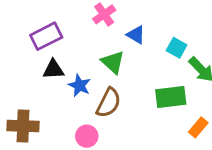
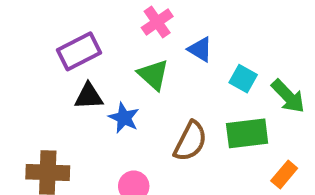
cyan square: (177, 48) -> (243, 79), moved
green triangle: (113, 62) -> (153, 75), moved
brown semicircle: (108, 103) -> (190, 141), moved

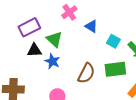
green triangle: (153, 75) -> (54, 39), moved

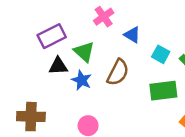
brown semicircle: (86, 73) -> (118, 72), moved

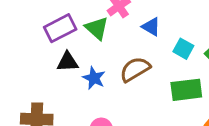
green triangle: (84, 52) -> (97, 28), moved
brown semicircle: (118, 72) -> (135, 69), turned -148

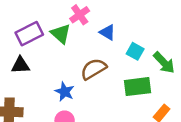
black triangle: (67, 62) -> (20, 65), moved
blue star: (94, 78) -> (65, 92), moved

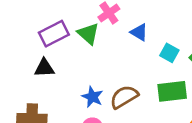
brown semicircle: (94, 69) -> (124, 97), moved

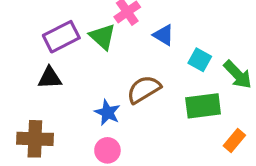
brown semicircle: (124, 97) -> (144, 89), moved

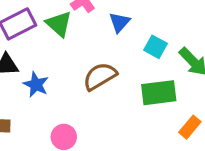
blue triangle: (164, 35) -> (119, 22), turned 40
blue star: (107, 112) -> (36, 85), moved

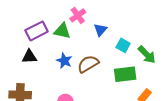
green triangle: (59, 24) -> (62, 31), turned -30
blue star: (36, 85) -> (64, 61), moved

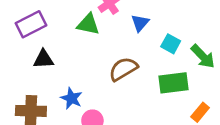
purple rectangle: (37, 31) -> (31, 24), moved
blue star: (64, 61) -> (71, 98), moved

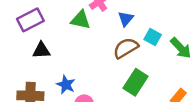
brown semicircle: (123, 69) -> (126, 48), moved
green rectangle: (173, 83) -> (136, 82), moved, turned -50

